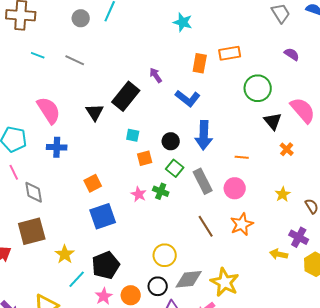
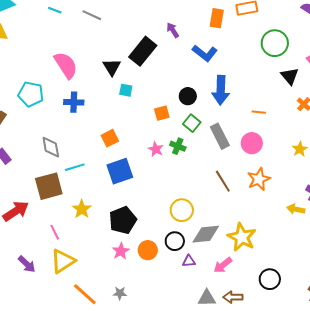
cyan square: (133, 135) -> (126, 90), moved
pink line: (14, 172) -> (55, 232), moved
cyan line: (77, 279) -> (75, 167), moved, turned 30

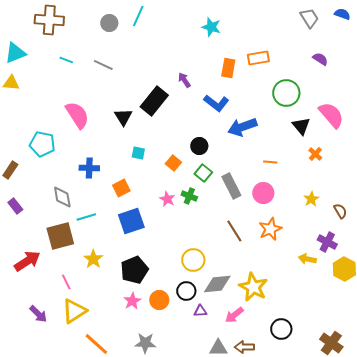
cyan square: (126, 90) -> (138, 153), moved
blue arrow: (221, 90) -> (242, 127), moved, turned 68
blue cross: (74, 102) -> (89, 168), moved
orange square: (162, 113) -> (173, 163), turned -35
gray star: (120, 293) -> (145, 343), moved, size x1.5

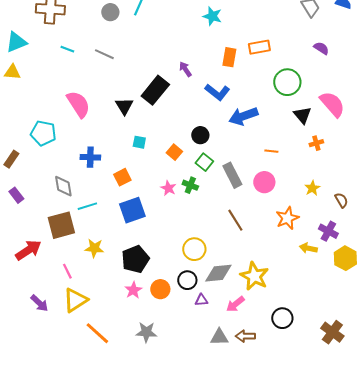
orange cross: (315, 154) -> (316, 143), turned 32
orange star: (270, 229) -> (287, 218), moved
yellow star: (93, 259) -> (94, 248), turned -30

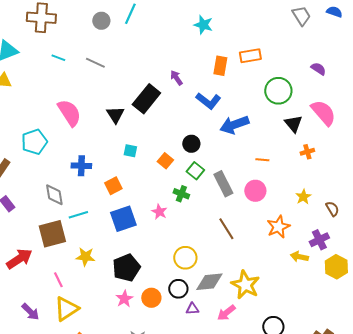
purple semicircle: (321, 48) -> (318, 69), moved
cyan pentagon: (43, 133) -> (34, 142), turned -30
pink star: (168, 188) -> (159, 212), moved
purple cross: (328, 231) -> (319, 240), turned 36

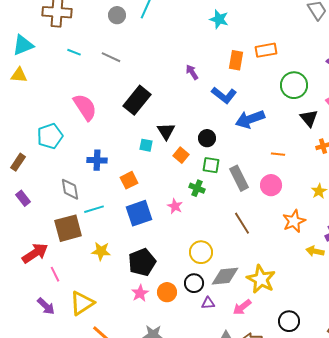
black rectangle: (146, 99) -> (137, 100), moved
black triangle: (115, 115) -> (166, 131), moved
green square: (195, 171) -> (211, 165), turned -30
pink line: (58, 280) -> (55, 274), moved

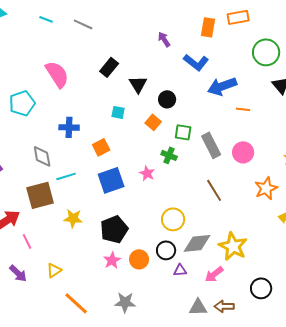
black rectangle: (137, 100) -> (109, 67), size x0.7
black triangle: (166, 131) -> (138, 84), moved
black circle: (207, 138) -> (167, 99), moved
orange line: (278, 154) -> (243, 109), moved
yellow triangle: (82, 303) -> (54, 270), size x0.6

